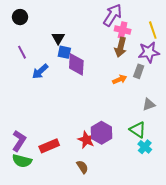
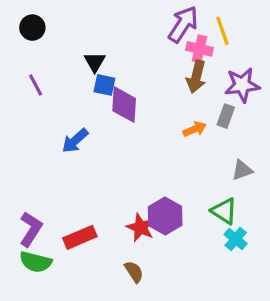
yellow line: (153, 30) -> (222, 31), moved
blue arrow: (40, 71) -> (75, 141), moved

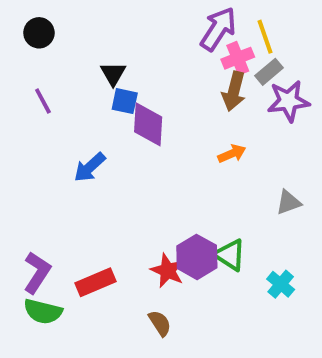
pink cross: (200, 49) -> (238, 58), turned -35
gray rectangle: (226, 116) -> (269, 72), moved, turned 30
green triangle: (224, 211) -> (230, 255), moved

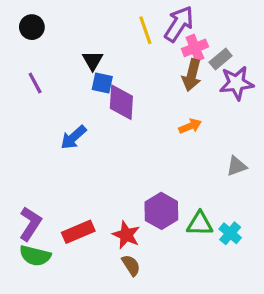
yellow line: (265, 37) -> (145, 30), moved
green triangle: (230, 255) -> (200, 224), moved, turned -32
red star: (168, 271) -> (126, 235), moved

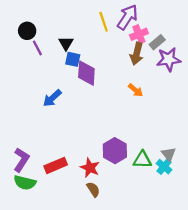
black circle: (32, 27) -> (27, 31), moved
purple line: (35, 83) -> (37, 48), moved
orange arrow: (190, 126) -> (136, 90), turned 63
gray triangle: (237, 166) -> (169, 154), moved, turned -49

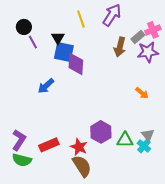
yellow line: (104, 22) -> (81, 19), moved
pink cross: (139, 34) -> (153, 30), moved
blue square: (73, 59) -> (64, 52), size x1.5
orange arrow: (136, 90) -> (142, 93), moved
brown semicircle: (93, 189) -> (82, 166), size x1.6

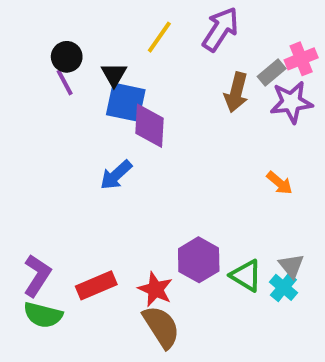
yellow line: (81, 19) -> (159, 37), turned 54
black circle: (24, 27) -> (67, 57), moved
blue arrow: (46, 86) -> (116, 175), moved
green triangle: (125, 140) -> (246, 276), turned 30

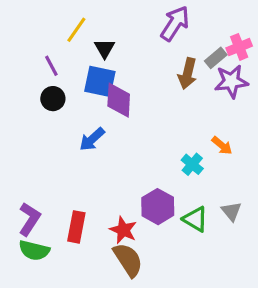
yellow line: (159, 37) -> (76, 30), moved
black circle: (67, 57) -> (53, 99), moved
black triangle: (114, 75) -> (105, 49), moved
red rectangle: (96, 285) -> (76, 227), turned -56
cyan cross: (283, 287) -> (192, 164), moved

